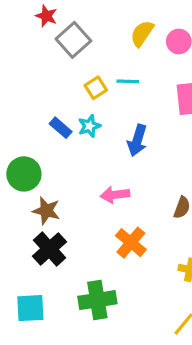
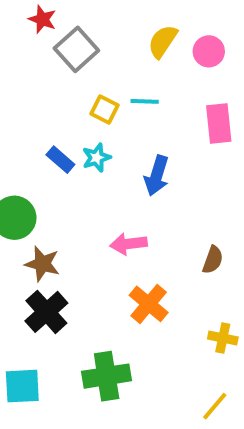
yellow square: (96, 88) -> (105, 109), turned -30

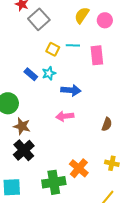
pink rectangle: (219, 124) -> (97, 55), moved
blue arrow: (157, 176) -> (71, 90), moved, turned -102
orange cross: (149, 304) -> (79, 168), moved

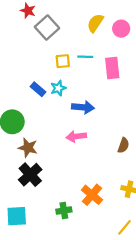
yellow square: (53, 49) -> (63, 61), turned -32
green cross: (54, 182) -> (64, 211), size x0.6

